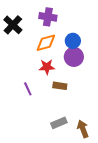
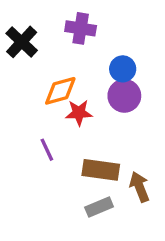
orange diamond: (46, 43) -> (60, 91), moved
brown rectangle: (60, 86) -> (101, 170), moved, size x1.5
brown arrow: (83, 129) -> (140, 187), moved

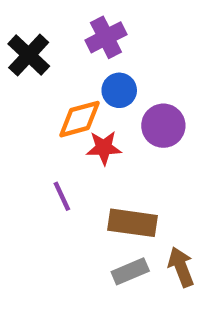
purple cross: (81, 28) -> (106, 37), turned -36
blue circle: (123, 69) -> (119, 90), moved
brown arrow: (140, 187) -> (181, 267), moved

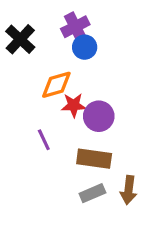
blue circle: (119, 90) -> (85, 47), moved
purple circle: (163, 126) -> (99, 116), moved
brown arrow: (181, 267) -> (129, 190), turned -152

